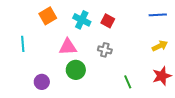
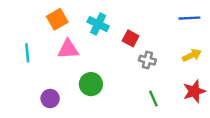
red square: (108, 21) -> (131, 38), moved
pink triangle: (68, 47) -> (68, 49), moved
gray cross: (105, 50) -> (147, 60), moved

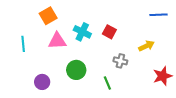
cyan cross: (98, 24) -> (82, 32), moved
yellow arrow: (192, 55) -> (146, 46), moved
gray cross: (147, 60) -> (120, 61), moved
green line: (153, 98) -> (107, 83), moved

